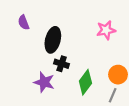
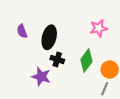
purple semicircle: (24, 22) -> (22, 31), moved
green diamond: (85, 82) -> (86, 60), moved

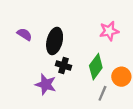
purple semicircle: (22, 31) -> (24, 34), turned 144
gray line: (105, 89) -> (102, 93), moved

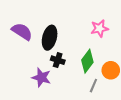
purple semicircle: (24, 34) -> (22, 32), size x1.5

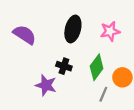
black ellipse: (50, 38) -> (73, 29), moved

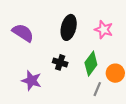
pink star: (110, 31) -> (104, 30), turned 30
purple star: (46, 85) -> (31, 81), moved

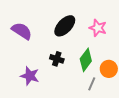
black ellipse: (69, 27) -> (65, 26), turned 30

